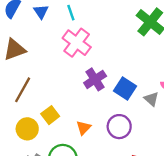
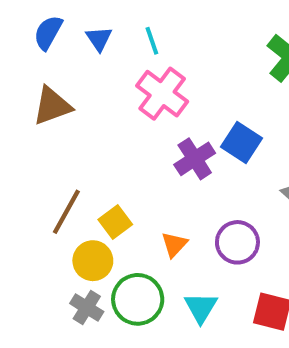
blue square: (125, 89) -> (242, 143), moved
brown line: (23, 90) -> (66, 212), moved
yellow circle: (27, 129) -> (93, 261), moved

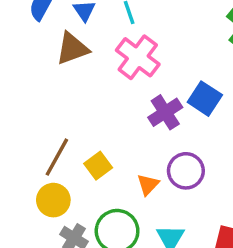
brown triangle: (52, 106) -> (72, 49), moved
purple circle: (237, 242) -> (186, 171), moved
yellow circle: (93, 261) -> (53, 200), moved

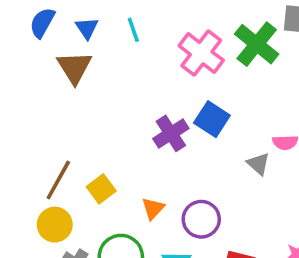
brown triangle: (72, 49) -> (74, 67), turned -42
pink cross: (138, 57) -> (201, 53), moved
purple circle: (186, 171) -> (201, 219), moved

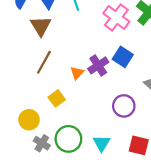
brown line: (58, 180) -> (44, 62), moved
orange triangle: (153, 208) -> (77, 73), moved
purple circle: (201, 219) -> (124, 106), moved

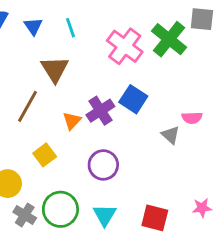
brown triangle: (41, 26) -> (55, 69), moved
purple circle: (124, 106) -> (103, 165), moved

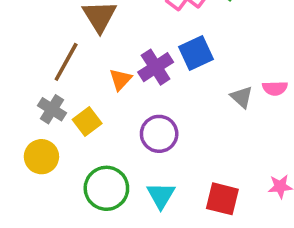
blue square: (133, 99) -> (196, 53), turned 32
pink semicircle: (192, 118) -> (275, 88), moved
gray cross: (25, 215) -> (52, 109), moved

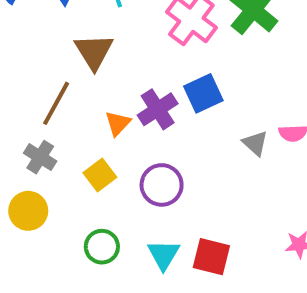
yellow square: (87, 122) -> (100, 175), moved
green circle: (106, 188) -> (102, 247), size x0.7
red square: (222, 199) -> (211, 257), moved

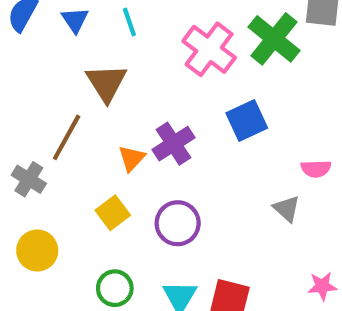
blue square: (203, 93) -> (247, 121), moved
gray triangle: (255, 143) -> (287, 209), moved
gray cross: (40, 157) -> (29, 179), moved

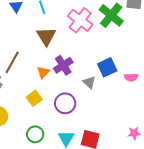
brown triangle: (106, 83) -> (46, 36), moved
blue square: (247, 121) -> (107, 67), moved
gray triangle: (287, 209) -> (89, 82), moved

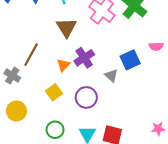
pink semicircle: (131, 77) -> (156, 46), moved

